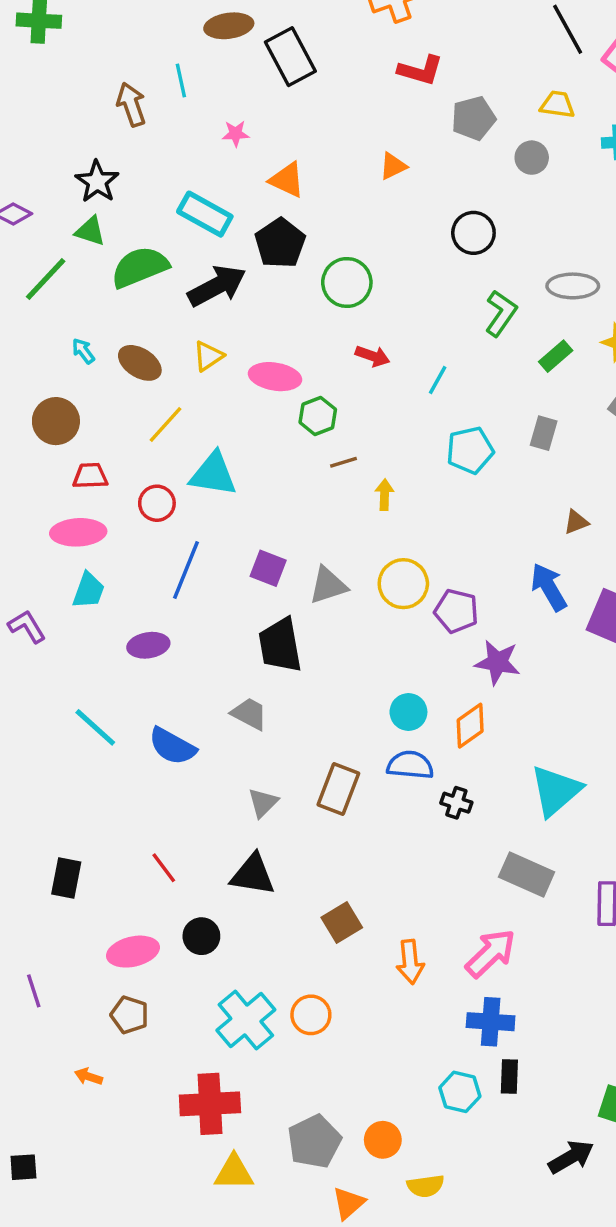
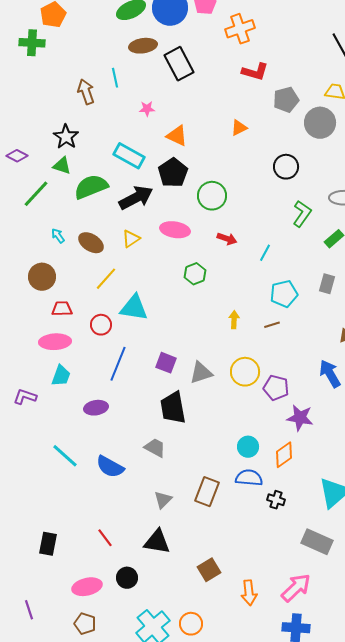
gray circle: (532, 158) -> (320, 123), size x1.6
pink ellipse: (275, 377) -> (175, 230), moved
brown line: (343, 462) -> (272, 325), moved
purple L-shape: (27, 626) -> (25, 397), turned -40

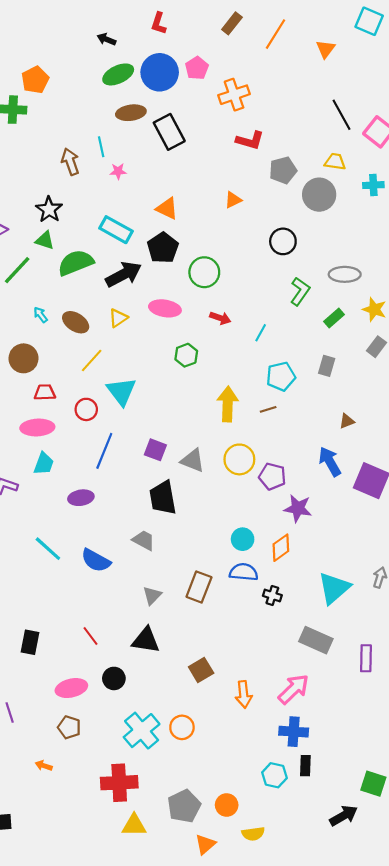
pink star: (147, 109) -> (118, 171), moved
cyan triangle: (134, 308) -> (121, 391), turned 44
yellow arrow: (234, 320) -> (228, 404), size x1.8
gray triangle: (201, 373) -> (193, 460), turned 40

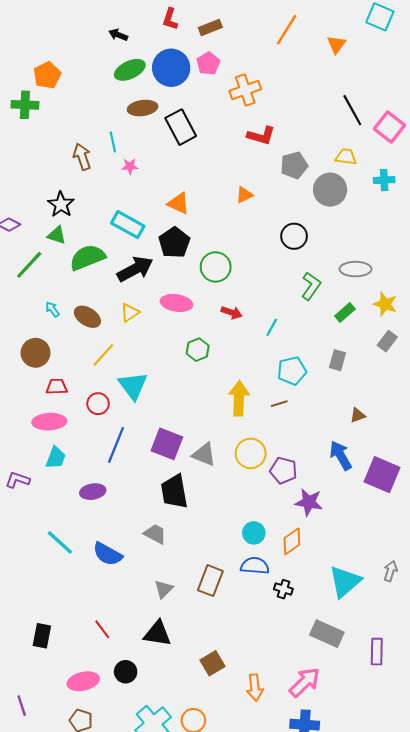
brown rectangle: (232, 23) -> (210, 27), moved, turned 30
purple square: (155, 450) -> (167, 444), size x1.4

